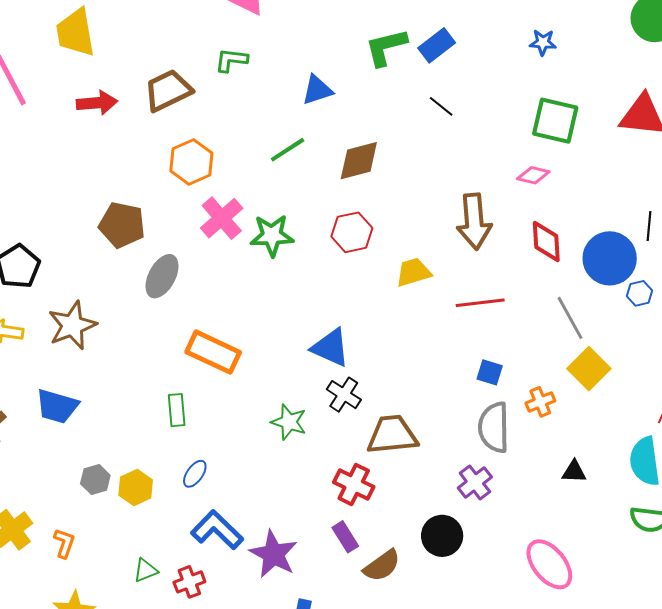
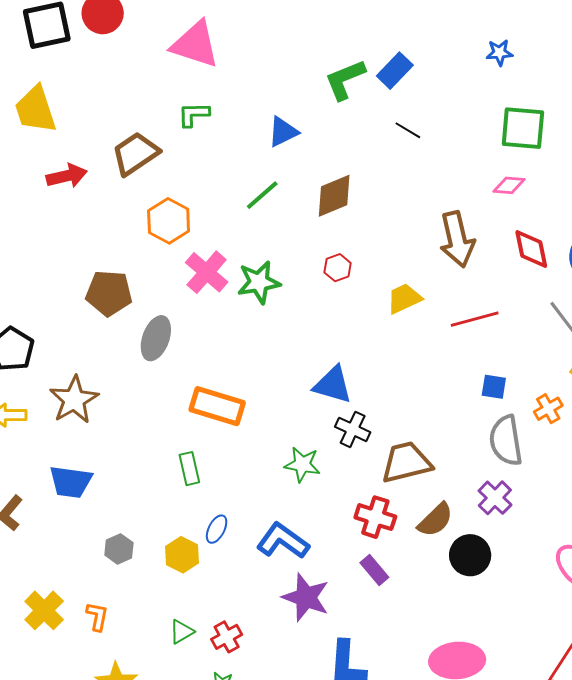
red hexagon: (352, 232) -> (338, 268), size x0.7
yellow hexagon: (136, 488) -> (182, 555), moved
blue L-shape: (217, 530) -> (283, 541), moved
brown semicircle: (382, 566) -> (435, 520), moved

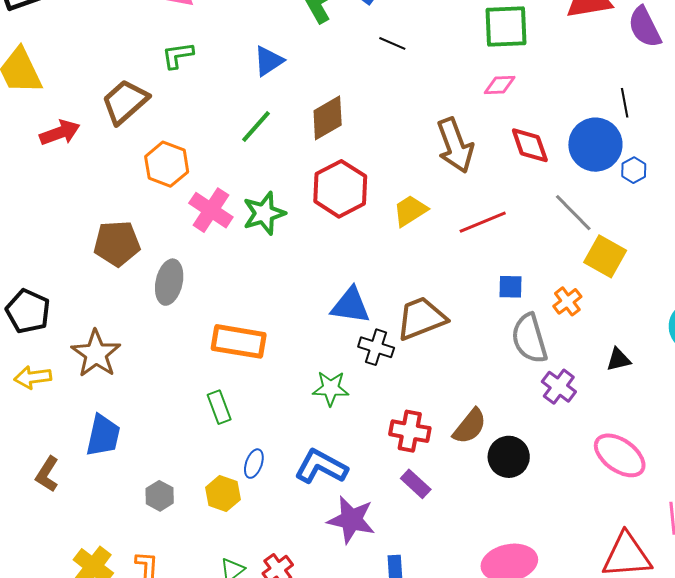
red hexagon: (338, 268) -> (340, 189), size x2.0
brown trapezoid: (406, 462) -> (421, 318), moved
blue trapezoid: (71, 482) -> (103, 436), turned -78
purple cross: (495, 498) -> (559, 387), moved

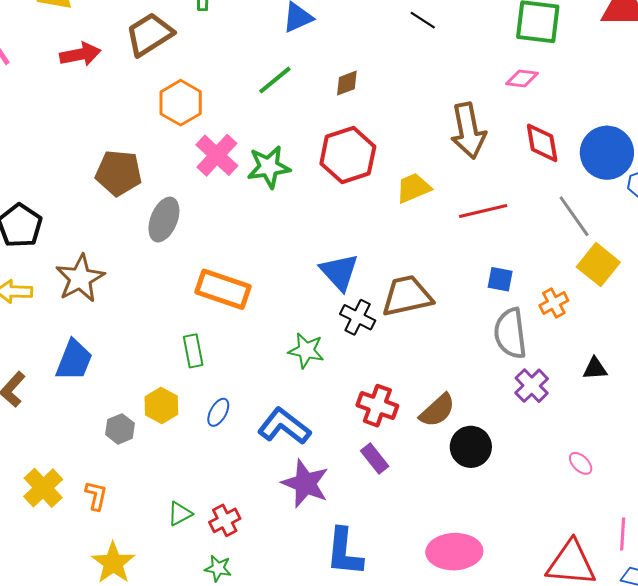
brown diamond: (328, 118) -> (347, 83), size x0.6
blue triangle: (351, 306) -> (339, 272), turned 30
pink ellipse: (620, 455) -> (581, 463), size x0.5
yellow hexagon: (223, 493) -> (161, 405), moved

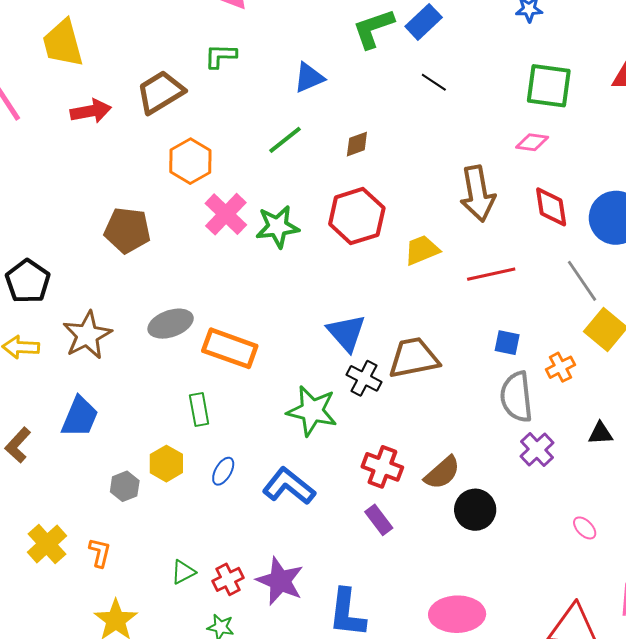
gray ellipse: (164, 220) -> (171, 324), moved, turned 48
green star: (306, 351) -> (312, 411), size x1.4
purple star: (305, 484) -> (280, 581), moved

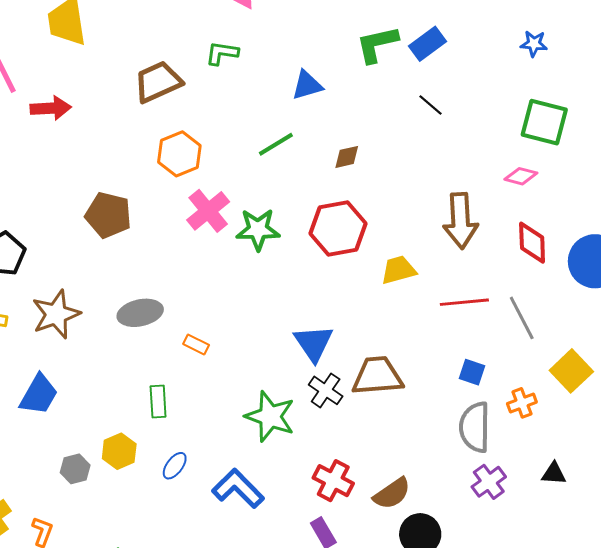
red arrow: (91, 111) -> (51, 108), moved
gray line: (582, 281) -> (522, 318), moved
orange rectangle: (230, 348) -> (196, 345), size x0.5

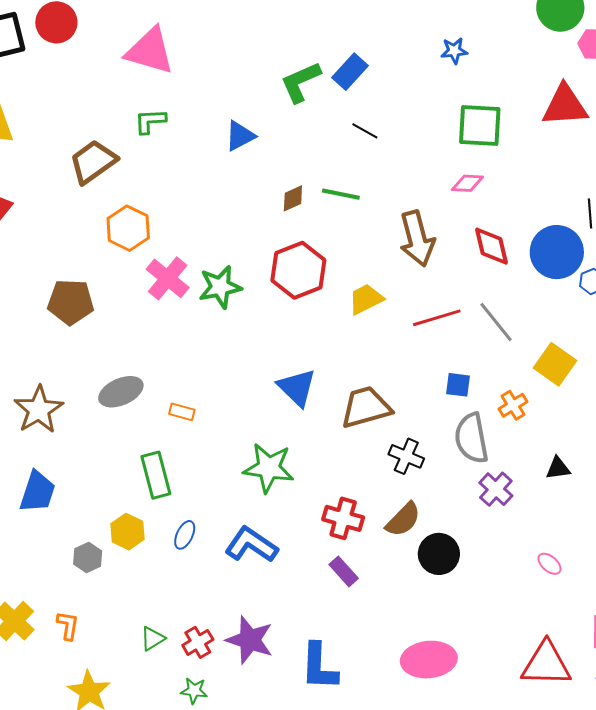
green line: (276, 144) -> (341, 194), moved, turned 54
black cross: (326, 390) -> (406, 456), moved
green rectangle: (158, 402) -> (156, 475), size x1.4

